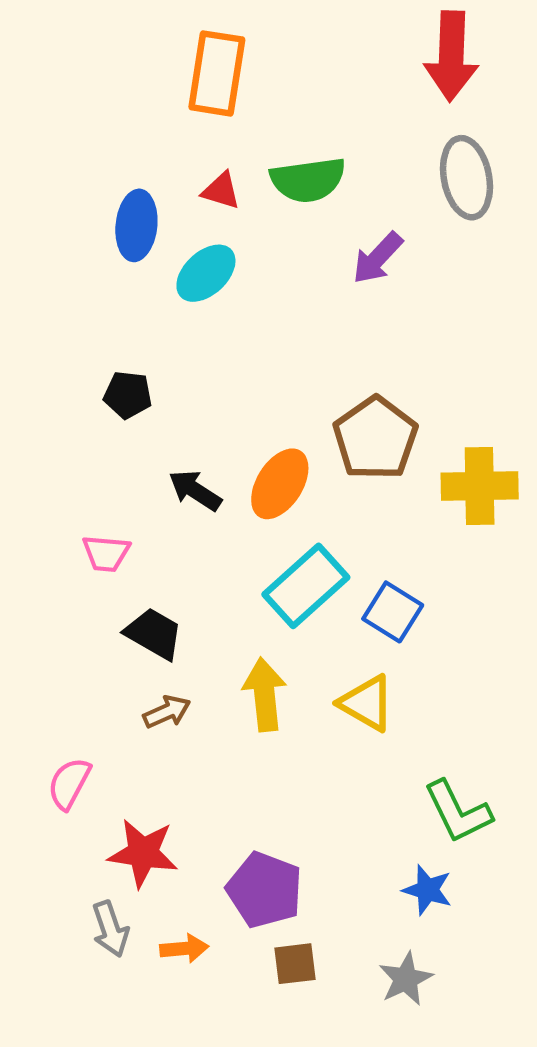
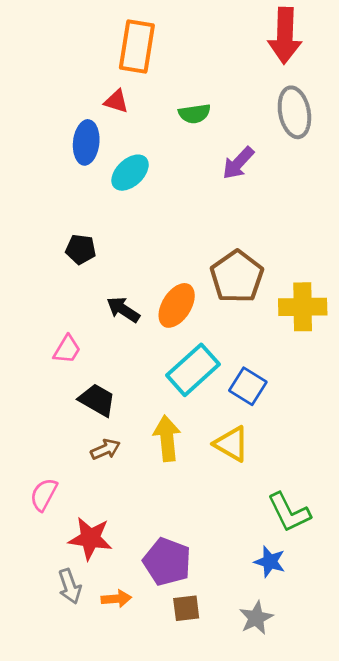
green semicircle: (308, 180) -> (194, 114), size x0.7
red triangle: (221, 191) -> (116, 101), moved
pink trapezoid: (106, 553) -> (67, 349), turned -64

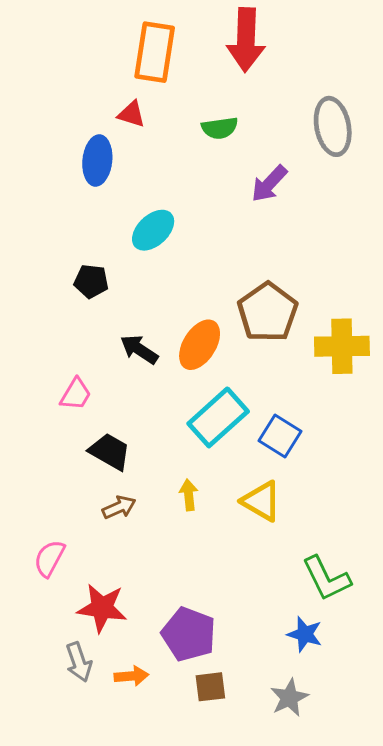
red arrow: (285, 36) -> (246, 40), moved
cyan ellipse: (130, 173) -> (153, 230), moved
yellow arrow: (167, 438) -> (189, 495), size x0.6

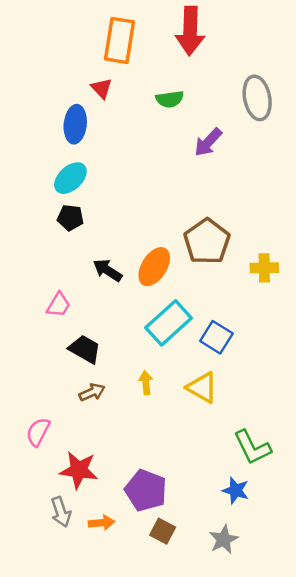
red triangle: (131, 114) -> (102, 88), turned 30
cyan ellipse: (153, 230) -> (70, 178), moved
yellow cross: (342, 346) -> (264, 268), size x0.7
brown square: (210, 687) -> (163, 531), turned 35

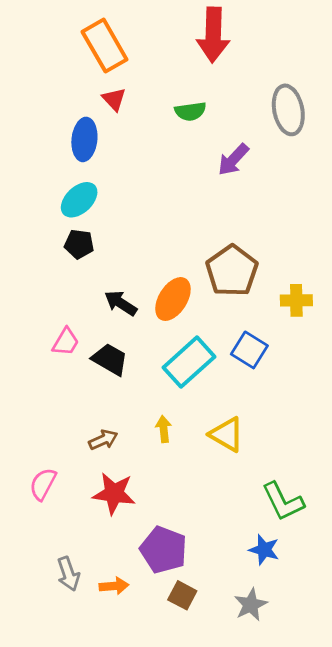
orange rectangle: (120, 40) -> (105, 46), moved, turned -39
blue square: (216, 337) -> (249, 350), moved
black trapezoid: (85, 349) -> (110, 359), moved
red star: (79, 470) -> (114, 493), moved

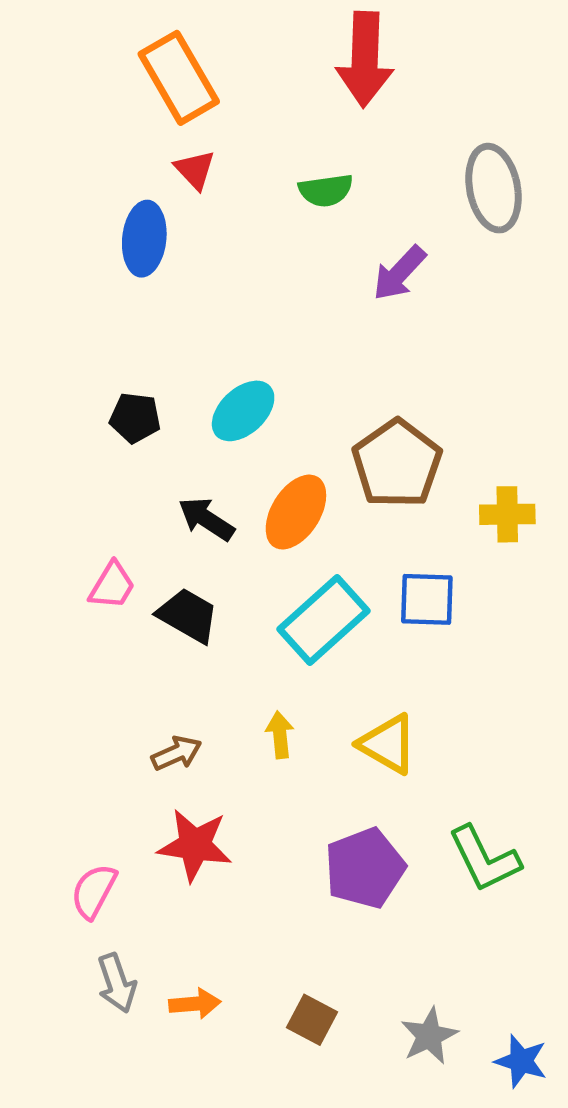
cyan ellipse: (79, 200) -> (243, 411), moved
blue square: (249, 350) -> (427, 599), turned -30
pink semicircle: (43, 484) -> (94, 891), moved
purple pentagon: (164, 550) -> (365, 868), moved, turned 30
blue star: (264, 550) -> (521, 1061), moved

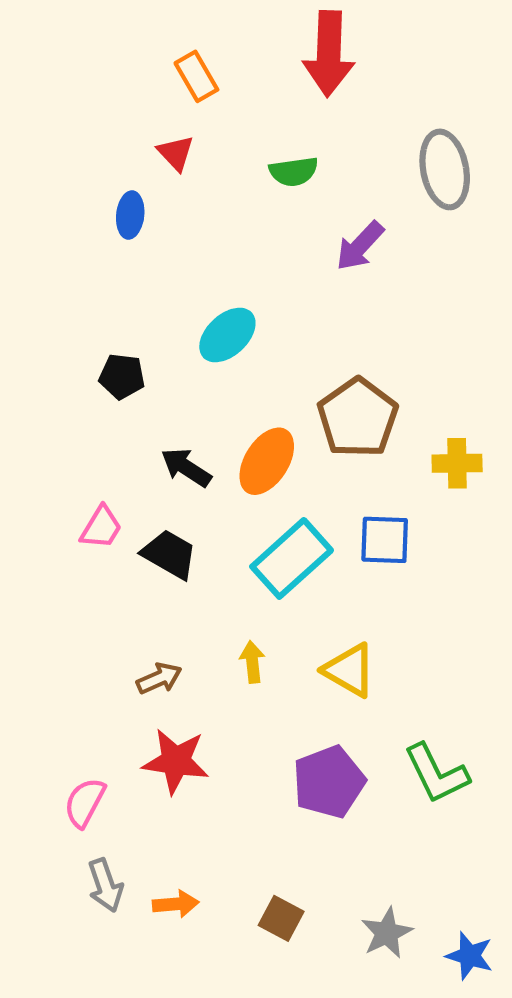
orange rectangle: (179, 78) -> (196, 76), moved, size x0.6
blue ellipse: (144, 239) -> (130, 215), size x0.7
cyan ellipse: (243, 411) -> (227, 335), moved

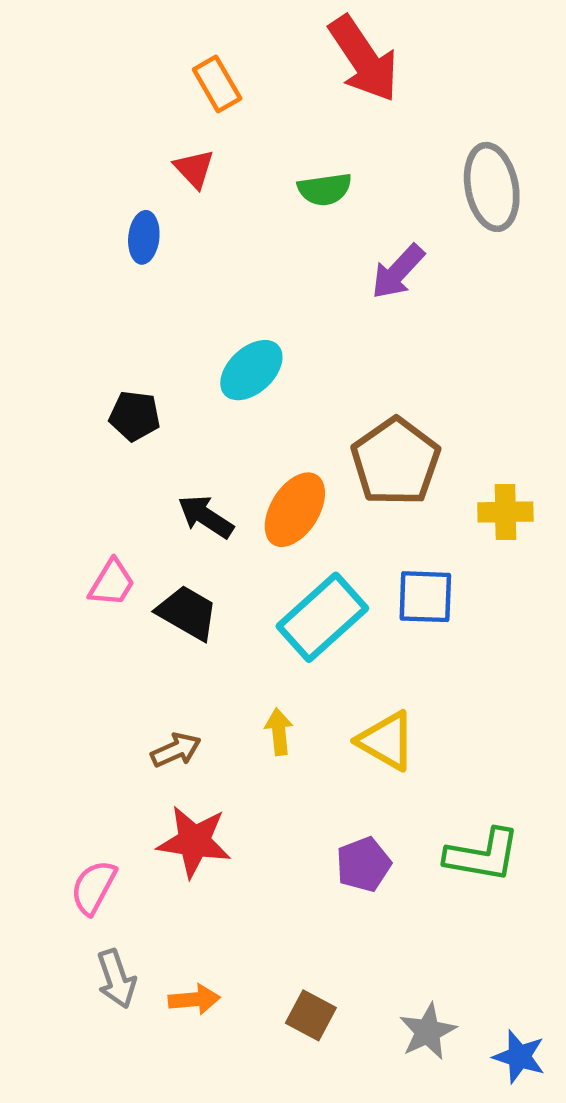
red arrow: (329, 54) -> (364, 59), turned -36
green L-shape: (436, 774) -> (483, 855), turned -54
purple pentagon: (329, 782) -> (364, 864), size x0.7

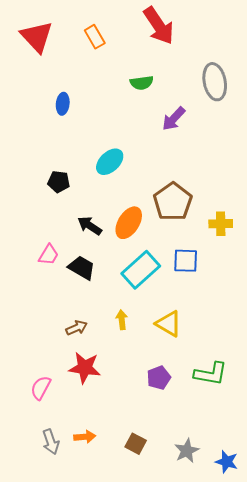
red triangle: (194, 169) -> (37, 37), moved, size x1.8
gray arrow: (116, 979) -> (51, 442), moved

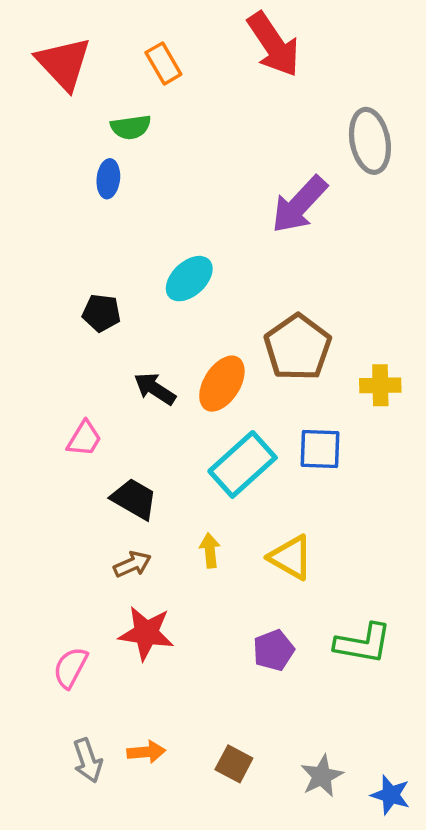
green semicircle: (142, 83) -> (131, 127), moved
purple arrow: (174, 119) -> (299, 205), size x1.4
black trapezoid: (82, 268) -> (134, 499), moved

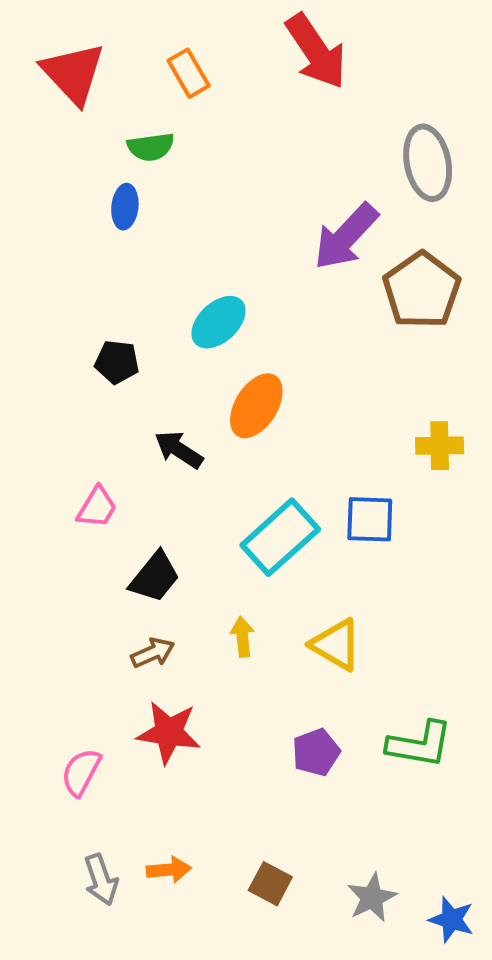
brown pentagon: (298, 347) -> (422, 290), moved
orange ellipse: (222, 384) -> (256, 406), moved
black trapezoid: (134, 499) -> (155, 577), turned 99

